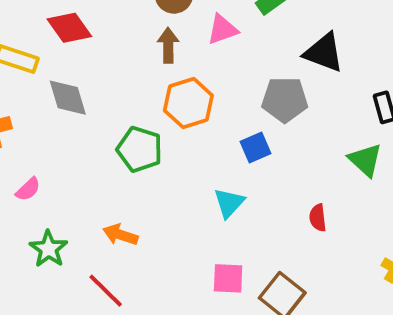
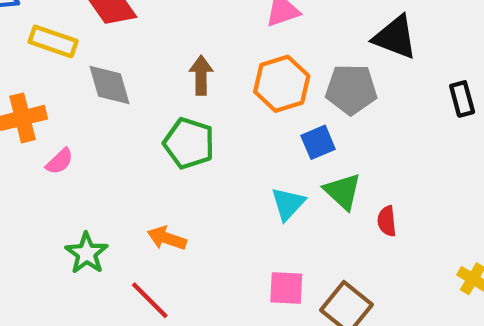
brown arrow: (168, 45) -> (201, 75), moved
orange hexagon: (188, 103) -> (282, 84), moved
green triangle: (365, 160) -> (343, 191), moved
pink semicircle: (28, 189) -> (60, 161), moved

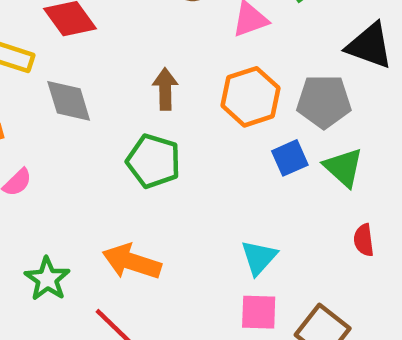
green triangle: (343, 191) -> (343, 167), moved
cyan triangle: (288, 204) -> (259, 257), moved
orange arrow: (167, 238) -> (132, 262), size x1.4

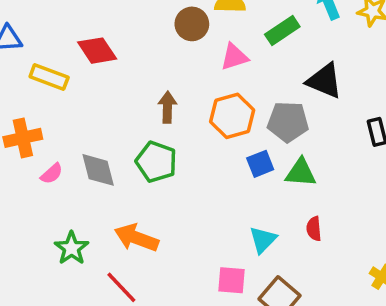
gray diamond: (69, 101) -> (98, 170), moved
green triangle: (343, 167) -> (301, 173), turned -40
cyan triangle: (259, 257) -> (263, 240), moved

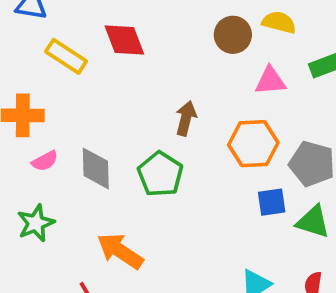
green star: (71, 248) -> (36, 223), moved

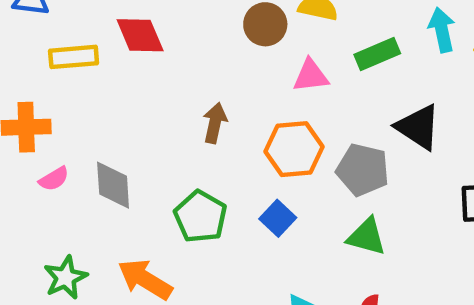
yellow rectangle: (66, 56) -> (74, 57), turned -36
green pentagon: (160, 174) -> (200, 217), moved
blue square: (272, 202) -> (278, 218), moved, turned -36
green star: (36, 223) -> (66, 277), moved

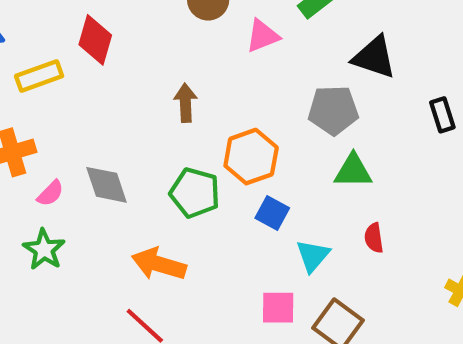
red diamond: (140, 35) -> (95, 40), turned 54
orange hexagon: (294, 149) -> (251, 157), moved
blue square: (278, 218) -> (272, 213), moved
green star: (66, 277) -> (44, 250), moved

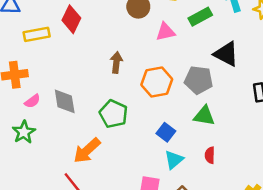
orange hexagon: (251, 157) -> (157, 82), moved
blue square: (272, 213) -> (166, 132), moved
orange arrow: (159, 264) -> (87, 151), turned -68

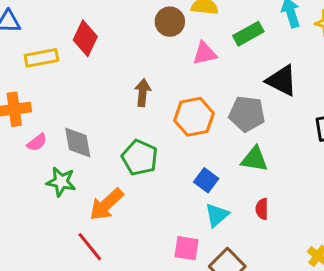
green star: (24, 132) -> (61, 182), moved, turned -30

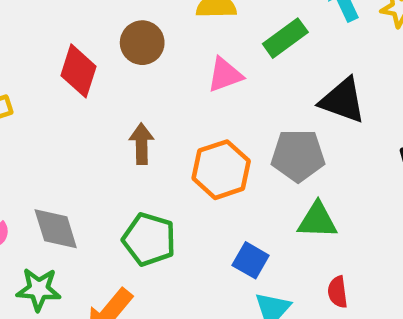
brown circle: (170, 22) -> (142, 43), moved
red diamond: (85, 38) -> (78, 71), moved

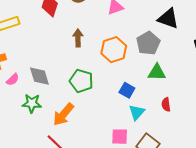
gray pentagon: (298, 155) -> (148, 43), turned -30

